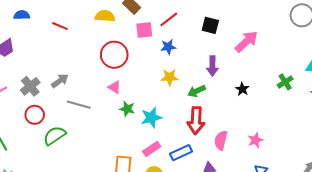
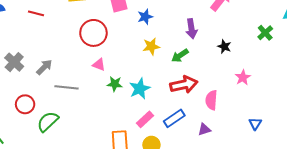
gray cross: (30, 86) -> (14, 62), moved
red arrow: (196, 121) -> (184, 85), turned -96
pink star: (255, 140) -> (243, 77), moved

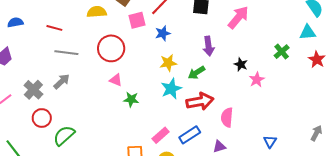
gray cross: (14, 62) -> (33, 90), moved
pink star: (243, 77) -> (257, 80), moved
gray line: (66, 87) -> (66, 53), moved
cyan star: (140, 89) -> (171, 89), moved

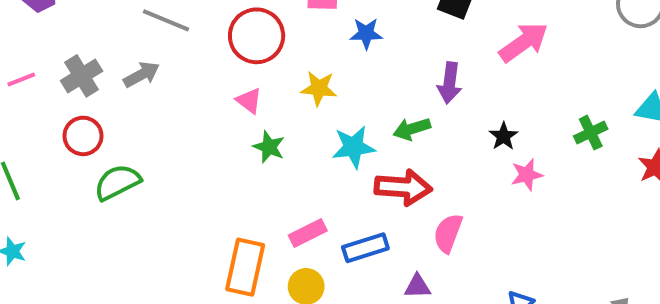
yellow star: (168, 63) -> (319, 88), moved

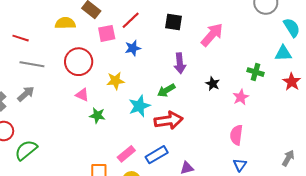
green cross: (591, 133) -> (255, 72), turned -35
pink star: (527, 175) -> (241, 97), moved
pink semicircle: (448, 233) -> (236, 135), moved

